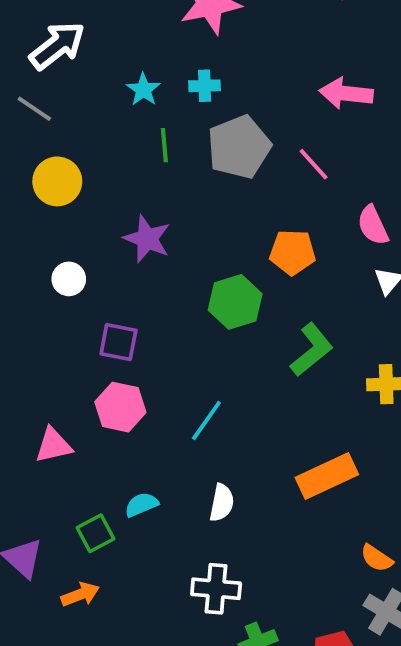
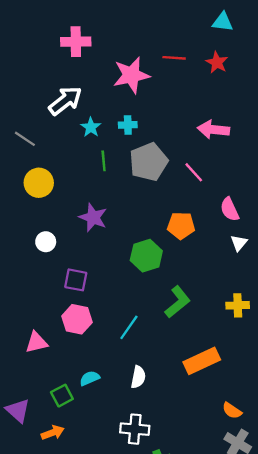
white arrow: (57, 46) -> (65, 101), moved
green L-shape: (312, 350) -> (178, 302), moved

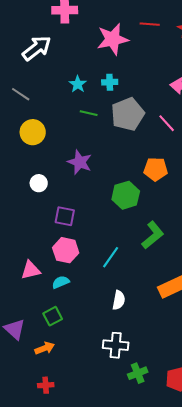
white arrow: (65, 101) -> (37, 48), moved
green line: (104, 161) -> (89, 113), turned -72
cyan semicircle: (90, 378) -> (61, 282), moved

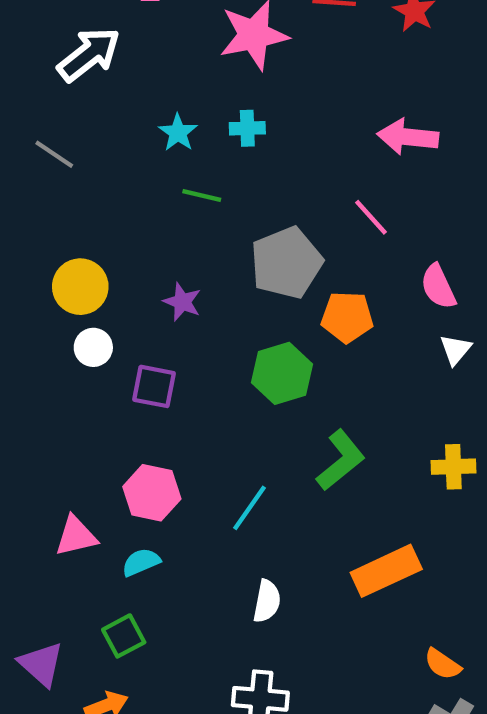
gray pentagon: (128, 114) -> (286, 263), moved
yellow circle: (33, 132) -> (80, 287), moved
purple star: (80, 162) -> (182, 302), size x0.7
purple square: (65, 216) -> (154, 386), moved

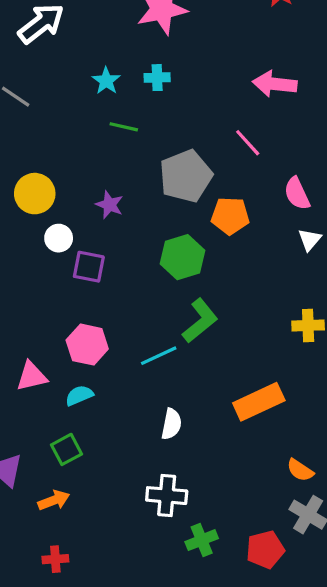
white circle: (93, 347) -> (59, 238), moved
green L-shape: (341, 460) -> (200, 321), moved
cyan line: (249, 508) -> (159, 356), turned 30

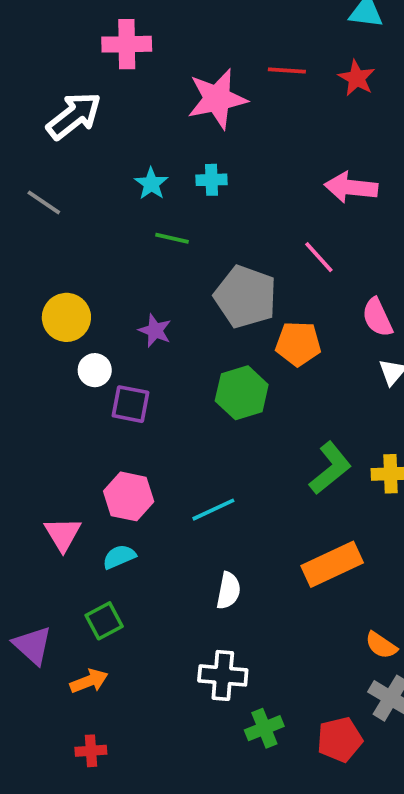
gray pentagon: (186, 176) -> (245, 297), turned -30
green L-shape: (200, 321) -> (330, 468), moved
pink triangle: (32, 376) -> (63, 534), turned -48

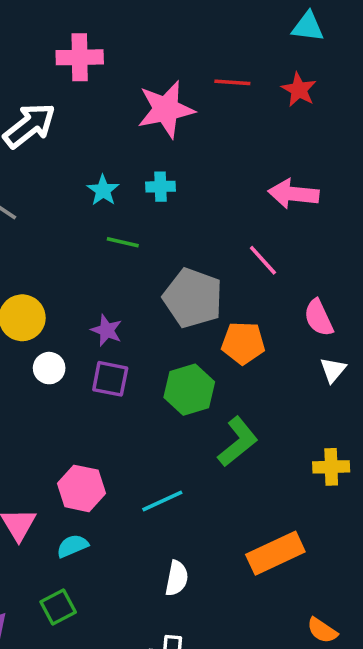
purple square: (131, 404) -> (110, 379), moved
green L-shape: (330, 468) -> (238, 442), moved

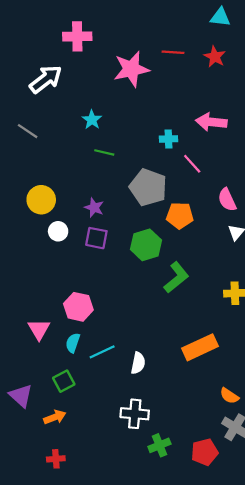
cyan cross: (160, 187) -> (168, 139), moved
cyan line: (162, 501) -> (102, 352), moved
cyan semicircle: (72, 546) -> (73, 343), turned -48

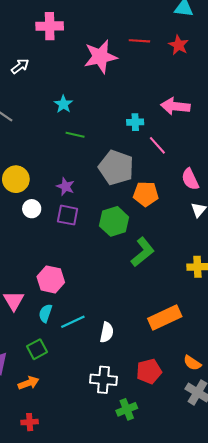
white arrow: (46, 79) -> (20, 66), size x0.6
red pentagon: (205, 452) -> (149, 371), moved

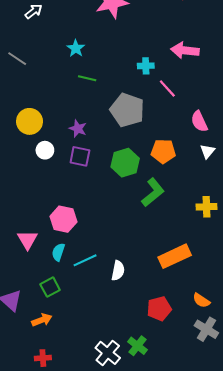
orange pentagon: (146, 194) -> (163, 151), moved
white cross: (104, 380) -> (108, 353), moved, turned 35
green cross: (127, 409) -> (138, 346), turned -30

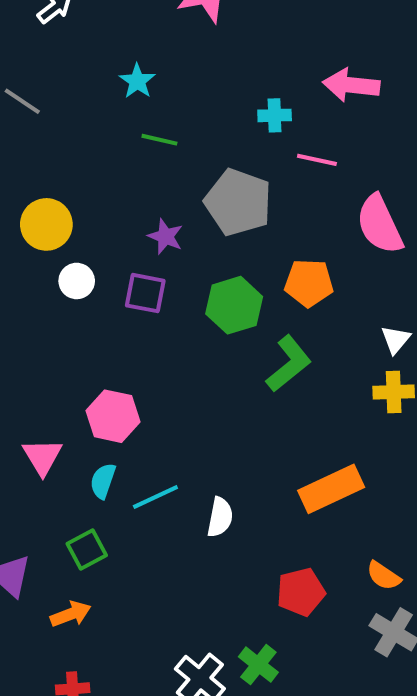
pink line: (167, 88) -> (317, 160), turned -36
pink semicircle: (199, 121) -> (380, 224), size x1.4
purple star: (78, 129) -> (165, 237), moved
white triangle: (207, 151) -> (396, 340), moved

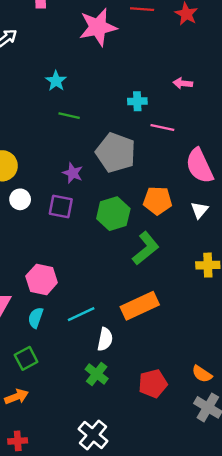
pink arrow: (351, 85) -> (183, 83), size x0.6
white triangle: (396, 340) -> (199, 210), moved
orange rectangle: (331, 489) -> (140, 306), moved
cyan line: (155, 497) -> (81, 314), moved
green cross: (258, 665) -> (97, 374), moved

